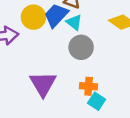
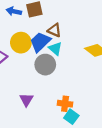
gray circle: (81, 47) -> (45, 65), moved
purple triangle: (43, 84) -> (26, 100), size x0.6

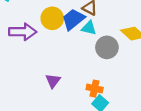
cyan triangle: (55, 49) -> (89, 28), turned -32
gray circle: (45, 65) -> (107, 47), moved

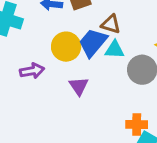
purple arrow: (23, 32) -> (32, 71), size x0.7
purple triangle: (53, 81) -> (79, 86), moved

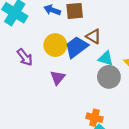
cyan triangle: (115, 50) -> (106, 59), moved
purple arrow: (32, 71) -> (25, 57), turned 48

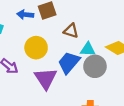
blue trapezoid: (76, 47) -> (69, 63), moved
purple triangle: (58, 78) -> (46, 78), size x1.5

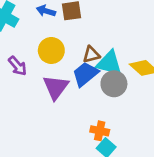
brown triangle: (71, 31) -> (91, 55), moved, turned -42
cyan triangle: (88, 49) -> (109, 63), size x1.5

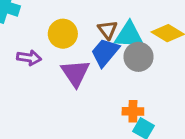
brown triangle: (91, 55) -> (107, 30), turned -42
purple arrow: (17, 66) -> (29, 58), turned -30

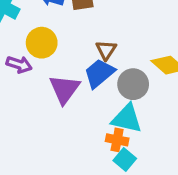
yellow circle: (63, 34) -> (42, 43), moved
cyan triangle: (129, 35) -> (127, 119), moved

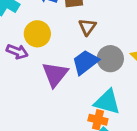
brown triangle: (106, 50) -> (87, 27), moved
gray circle: (133, 84) -> (110, 59), moved

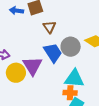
yellow circle: (37, 34) -> (16, 73), moved
blue trapezoid: (85, 62) -> (53, 53), turned 105

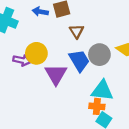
yellow circle: (16, 73) -> (36, 53), moved

